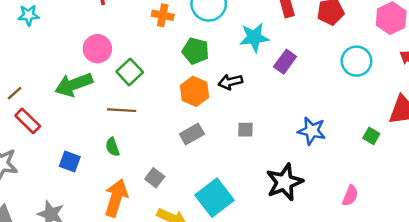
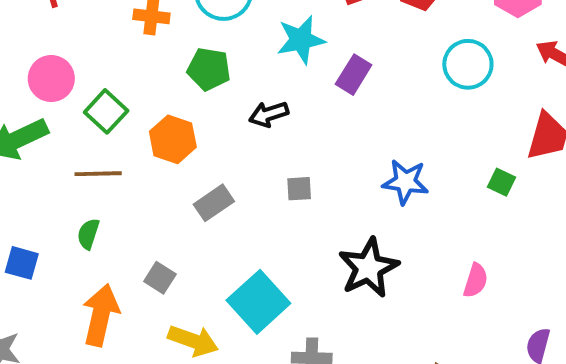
orange hexagon: (195, 91) -> (173, 139), moved
green semicircle: (112, 147) -> (88, 234), turned 42

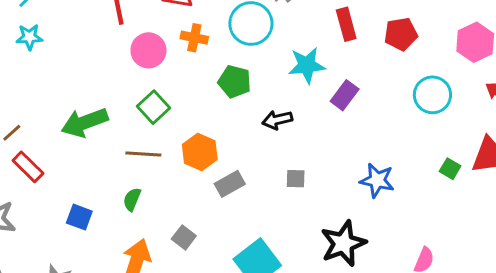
pink circle: (51, 79) -> (148, 50), moved
orange hexagon: (173, 139) -> (200, 152), moved
green square: (502, 182) -> (450, 169), moved

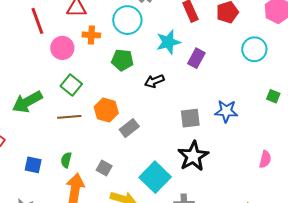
gray square: (296, 179) -> (190, 118), moved, size x1.5
green semicircle: (132, 199) -> (66, 160), moved
black star: (343, 243) -> (193, 156), moved

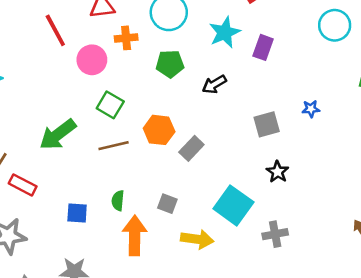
blue star: (226, 111) -> (311, 109), size x0.6
black star: (193, 156) -> (278, 172), size x0.6

